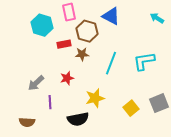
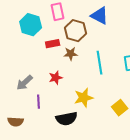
cyan line: (111, 63) -> (100, 63), turned -30

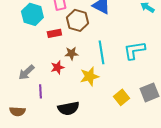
brown star: (71, 54) -> (71, 53), moved
yellow star: (84, 98) -> (89, 76), moved

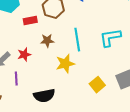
red star: (57, 67) -> (24, 55), moved

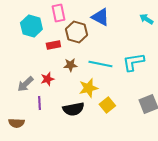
cyan line: (77, 40) -> (100, 64), turned -70
yellow square: (97, 85) -> (107, 105), moved
black semicircle: (44, 96) -> (73, 109), moved

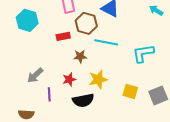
cyan hexagon: (31, 26) -> (27, 20), moved
cyan line: (100, 64) -> (106, 42), moved
red star: (47, 79) -> (69, 79), moved
yellow square: (107, 105) -> (130, 91), moved, turned -35

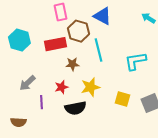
cyan hexagon: (27, 20) -> (19, 40), moved
red rectangle: (63, 36) -> (55, 44), size x1.5
cyan line: (106, 42) -> (98, 50), turned 65

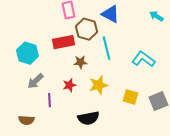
cyan hexagon: (19, 40) -> (27, 53), moved
cyan L-shape: (135, 61) -> (143, 59), turned 45
black semicircle: (75, 108) -> (88, 118), moved

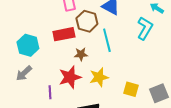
cyan L-shape: (143, 59) -> (145, 28), moved, turned 85
gray arrow: (35, 81) -> (24, 73), moved
red star: (69, 85) -> (70, 77), size x1.6

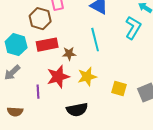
brown hexagon: (87, 21) -> (40, 19), moved
red rectangle: (64, 34) -> (47, 45), moved

